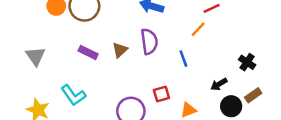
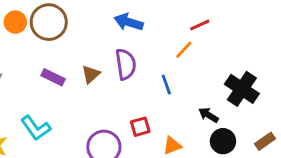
black cross: (247, 62) -> (242, 89), size x1.6
black arrow: (219, 84) -> (208, 115), turned 63
brown rectangle: (253, 95) -> (265, 141), moved

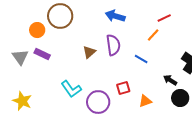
orange circle: (15, 22) -> (37, 30), moved
purple rectangle: (53, 77) -> (42, 54), moved
blue line: (166, 85) -> (141, 59), turned -40
cyan L-shape: (36, 128) -> (71, 89), moved

